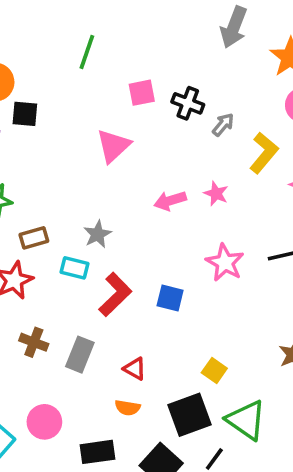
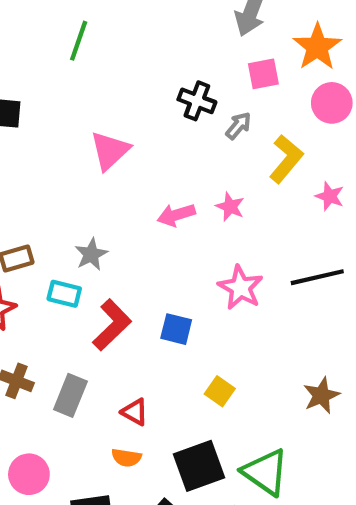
pink square: (142, 93) -> (263, 74), moved
yellow square: (214, 371) -> (220, 391), moved

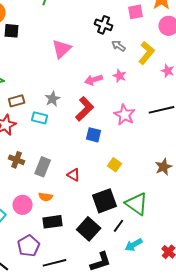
gray arrow: (238, 126) -> (119, 46), moved, turned -96
red L-shape: (112, 325) -> (85, 109), moved
orange semicircle: (126, 458) -> (46, 197), moved

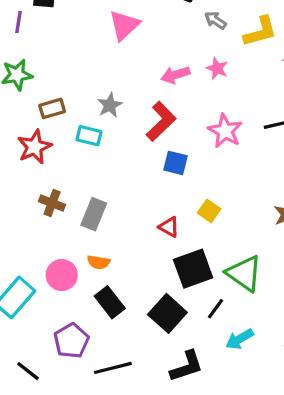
yellow L-shape: (147, 53) -> (260, 32), turned 35
red triangle: (74, 175) -> (169, 227), moved
black rectangle: (53, 222) -> (110, 302), turned 60

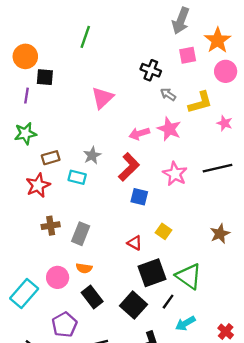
pink star: (217, 68) -> (169, 129), size x1.5
brown cross: (52, 203) -> (51, 226), turned -30

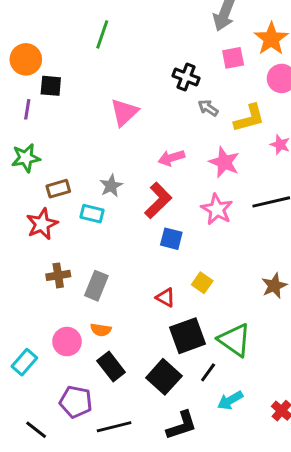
pink star: (169, 129) -> (224, 162), moved
cyan rectangle: (24, 294) -> (24, 362), size x0.7
purple pentagon: (64, 325) -> (76, 402), turned -30

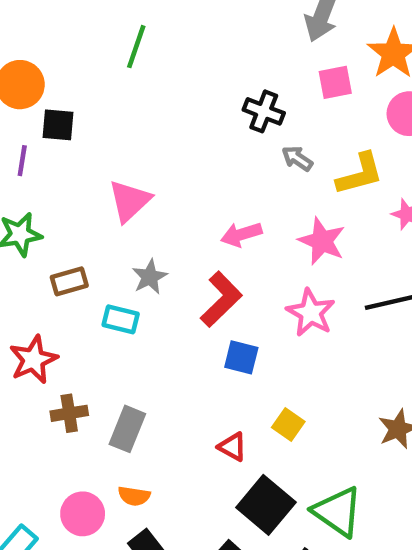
pink triangle: (124, 112) -> (130, 201), moved
red star: (42, 224) -> (33, 360), moved
black square: (188, 336) -> (266, 505), turned -30

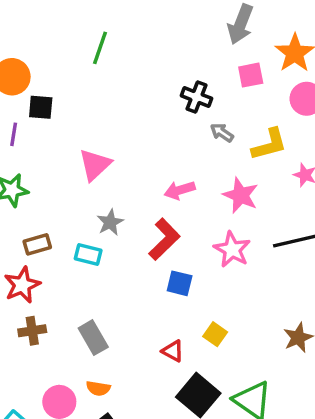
brown rectangle: (69, 281) -> (37, 244), moved
brown cross: (69, 413) -> (32, 331), moved
gray rectangle: (127, 429) -> (93, 338), turned -52

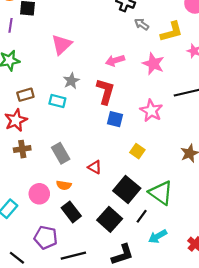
red L-shape: (164, 239) -> (105, 91), turned -30
pink star: (232, 249) -> (151, 111), moved
red triangle: (173, 351) -> (95, 167), moved

